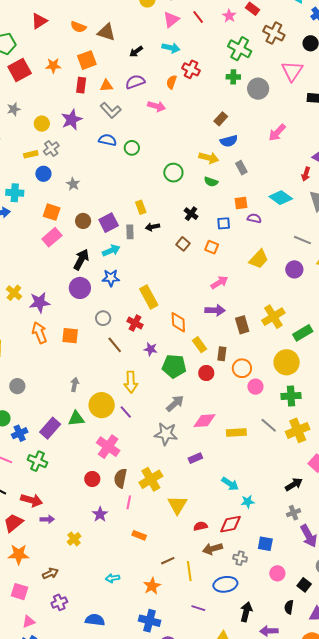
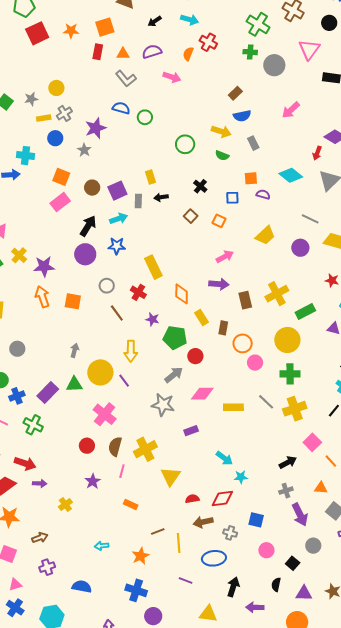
gray star: (14, 109) -> (31, 99), moved
purple star: (72, 120) -> (96, 128), moved
red circle: (206, 373) -> (195, 356), moved

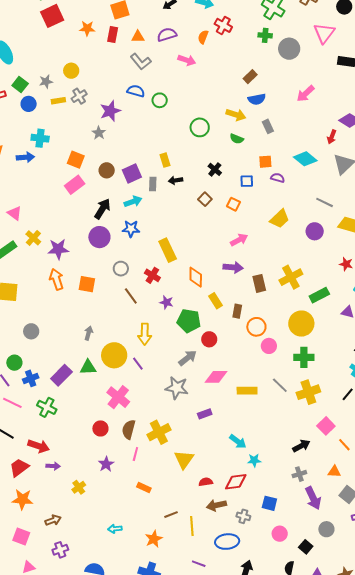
orange star: (71, 31) -> (87, 28), moved
blue circle: (55, 138) -> (29, 104), moved

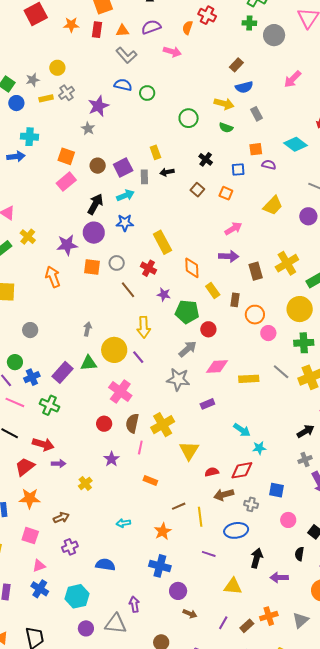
purple star: (58, 249) -> (67, 245), moved
orange square: (87, 284) -> (92, 267), moved

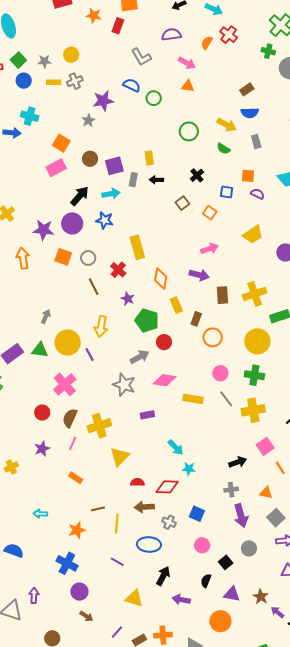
orange triangle: (122, 31) -> (188, 86), moved
pink circle: (268, 333) -> (220, 373), moved

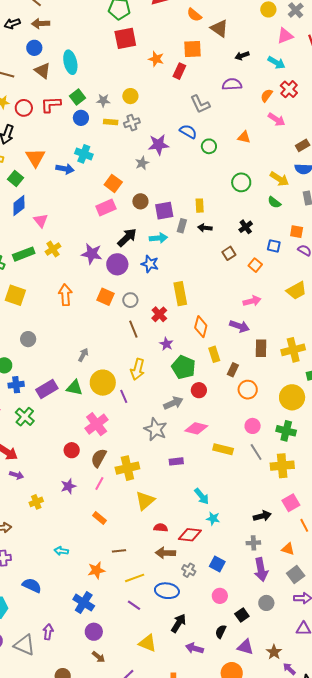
pink arrow: (187, 63) -> (277, 120), moved
purple star: (43, 230) -> (92, 254), moved
yellow line: (117, 524) -> (135, 578), moved, turned 60

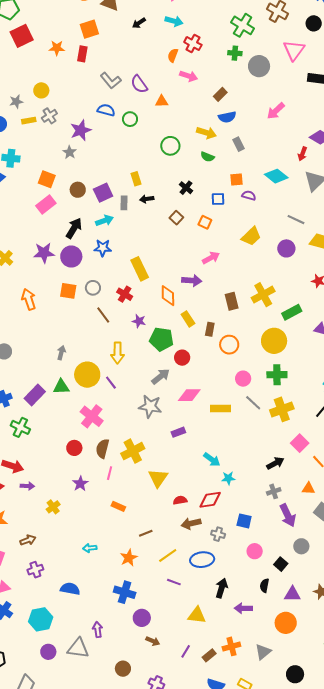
purple semicircle: (232, 84) -> (139, 84), moved, turned -108
purple arrow: (239, 326) -> (192, 281), moved

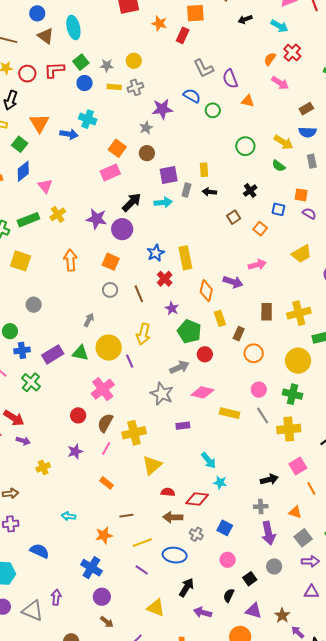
brown circle: (78, 190) -> (147, 153), moved
blue star: (103, 248) -> (156, 253), moved, turned 30
gray circle: (93, 288) -> (110, 290), moved

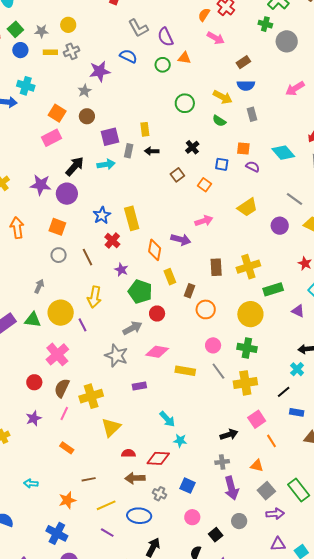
green circle: (213, 110) -> (163, 65), moved

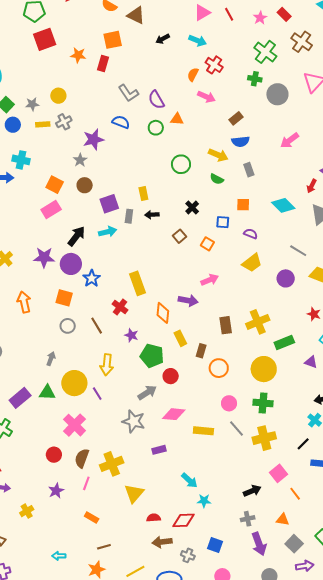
purple semicircle: (253, 167) -> (251, 234), moved
blue star: (102, 215) -> (92, 278), moved
brown line: (89, 479) -> (104, 547), moved

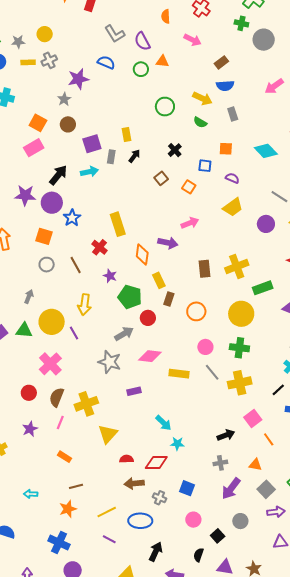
orange semicircle: (193, 74) -> (166, 16), moved, turned -32
black arrow: (152, 215) -> (134, 156), turned 128
brown rectangle: (201, 351) -> (169, 299), moved
purple arrow: (259, 544) -> (231, 488), turned 55

